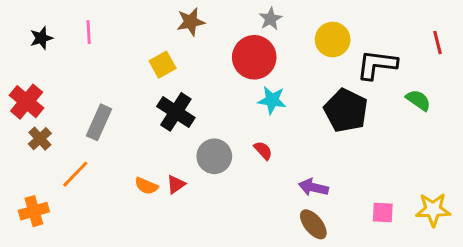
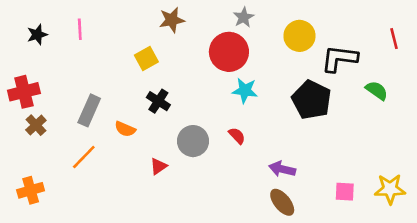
red cross: (27, 102) -> (24, 92), turned 36
black cross: (176, 112) -> (158, 101), size x0.7
orange line: (75, 174) -> (84, 157), moved
orange semicircle: (146, 186) -> (125, 129), moved

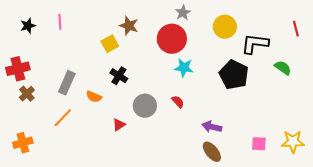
brown star: (172, 20) -> (129, 26), moved, turned 30

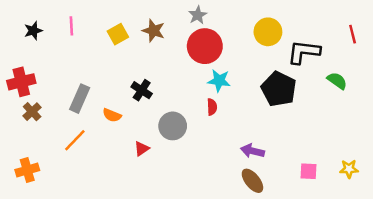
gray star: (183, 13) -> (198, 15), moved
yellow square: (110, 44) -> (118, 34), moved
red semicircle: (178, 102) -> (212, 107), moved, turned 40
yellow star: (293, 142) -> (349, 169), size x0.7

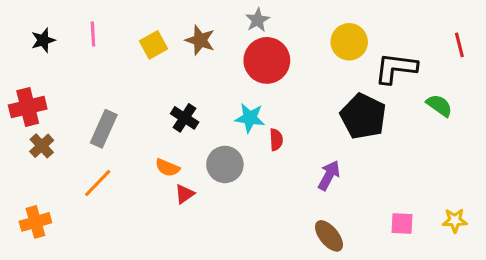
cyan star: (219, 81) -> (250, 118), moved
orange semicircle: (112, 115) -> (167, 168), moved
purple arrow: (252, 151) -> (329, 175), moved, turned 105

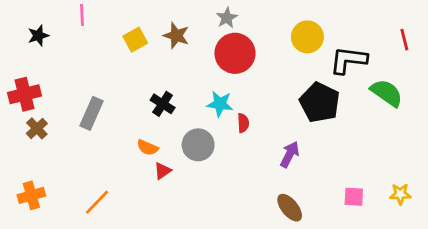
pink line: (93, 34) -> (82, 15), moved
green semicircle: (439, 105) -> (387, 93), size x1.4
orange line: (98, 183) -> (97, 202), moved

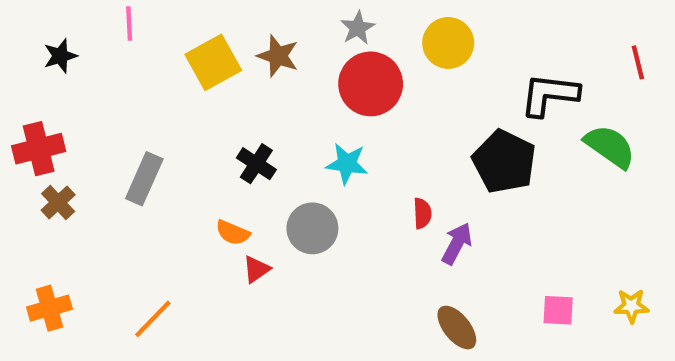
yellow circle: (307, 37) -> (448, 43), moved
yellow square: (135, 40) -> (213, 62), size x1.4
red semicircle: (243, 123) -> (422, 213), moved

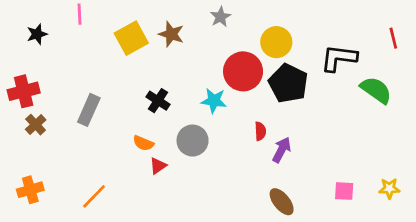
yellow circle: (448, 43) -> (276, 42), moved
red circle: (371, 84) -> (243, 71), moved
black pentagon: (504, 162) -> (288, 83), moved

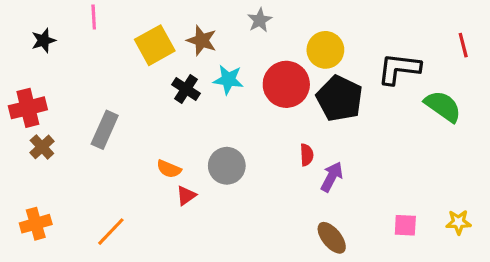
black cross: (158, 101) -> (186, 89), moved
cyan star: (214, 101) -> (228, 80), moved

